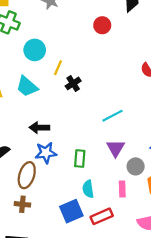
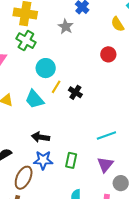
yellow line: (58, 68) -> (56, 87), moved
black cross: (73, 83) -> (75, 92), moved, turned -32
green rectangle: (80, 159) -> (71, 160), moved

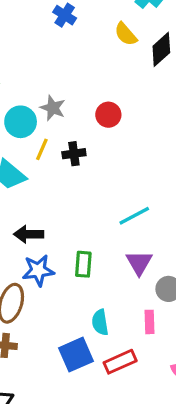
gray star: (66, 27) -> (53, 108), moved
red circle: (108, 54) -> (108, 115), moved
black cross: (75, 92) -> (74, 154), turned -32

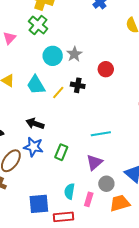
yellow line: (42, 149) -> (58, 92), moved
cyan semicircle: (100, 322) -> (69, 191), moved

